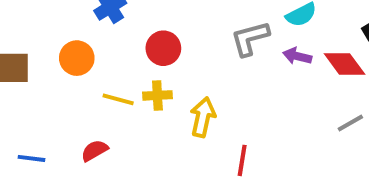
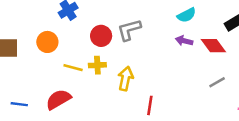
gray L-shape: (250, 38) -> (129, 30), moved
red semicircle: (94, 151) -> (58, 99), size x1.5

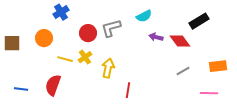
cyan semicircle: (187, 15) -> (144, 16), moved
yellow cross: (97, 65) -> (85, 57), turned -32
red semicircle: (58, 99) -> (53, 85), turned -40

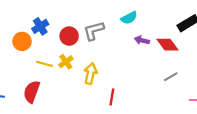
blue cross: (61, 12) -> (40, 26), moved

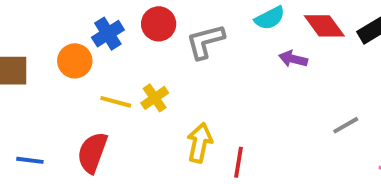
red circle: (69, 36) -> (159, 24), moved
red diamond: (167, 45) -> (324, 26), moved
yellow arrow: (90, 73) -> (200, 143), moved

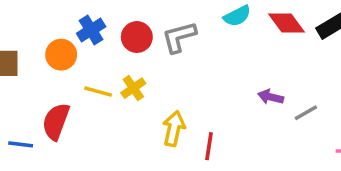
red circle: (159, 24) -> (137, 37), moved
purple arrow: (293, 59) -> (271, 97), moved
red semicircle: (92, 153) -> (56, 122), moved

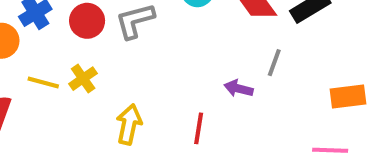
gray line: (306, 113) -> (274, 63), moved, turned -40
red line: (209, 146) -> (199, 128), moved

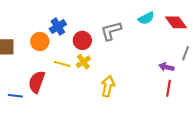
red circle: (87, 21) -> (82, 40), moved
red line: (199, 128) -> (169, 88), moved

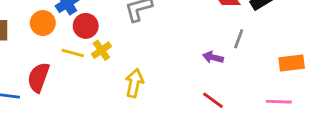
red circle: (82, 40) -> (86, 26), moved
red line: (169, 88) -> (213, 100), moved, turned -63

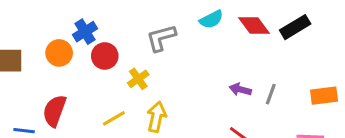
gray line: (239, 39) -> (271, 94), moved
yellow cross: (101, 50) -> (138, 79), moved
yellow line: (73, 53) -> (114, 118), moved, turned -45

